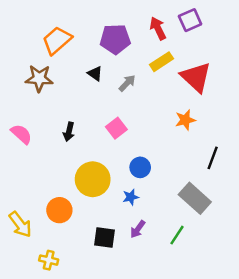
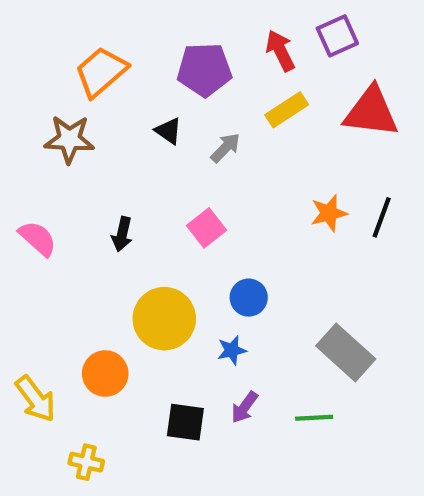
red triangle: (196, 77) -> (371, 112), moved, turned -36
black line: (213, 158) -> (382, 217), moved
green line: (177, 235) -> (314, 418), turned 54

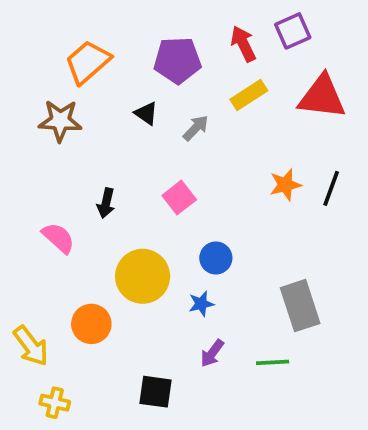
pink semicircle: (38, 238) -> (58, 238), moved
gray rectangle: (346, 352) -> (300, 306), turned 30
black square: (185, 422) -> (155, 392), moved
yellow cross: (86, 462) -> (55, 403), moved

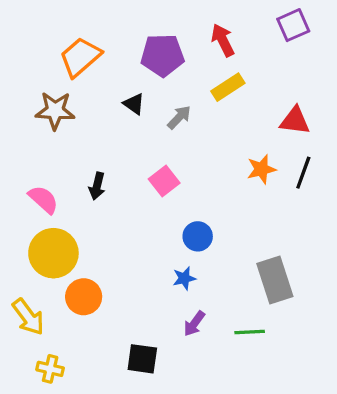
purple square: (293, 31) -> (293, 25), moved
red triangle: (322, 97) -> (295, 121), moved, size x0.7
pink semicircle: (58, 238) -> (43, 199), moved
yellow circle: (143, 276) -> (53, 253), moved

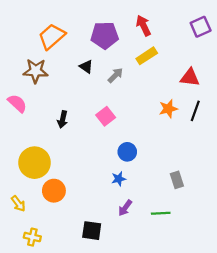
purple square: (293, 25) -> (201, 27), moved
pink semicircle: (43, 199) -> (17, 103), moved
gray rectangle: (275, 280) -> (177, 180), size x0.6
yellow arrow: (28, 317) -> (18, 204), size x0.7

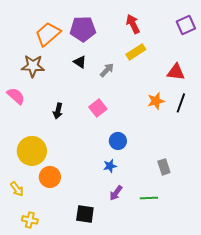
purple pentagon: (105, 35) -> (83, 29), moved

